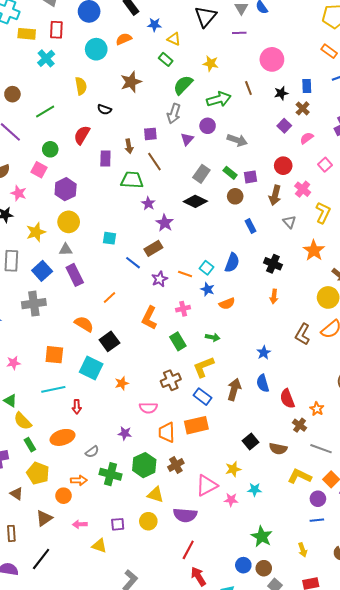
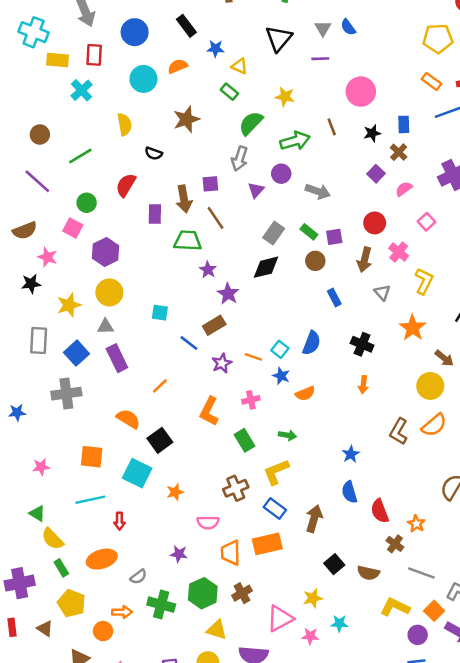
brown arrow: (129, 146) -> (184, 199), size x1.5
black diamond: (195, 201) -> (266, 267), turned -40
brown arrow: (234, 389) -> (314, 519), moved

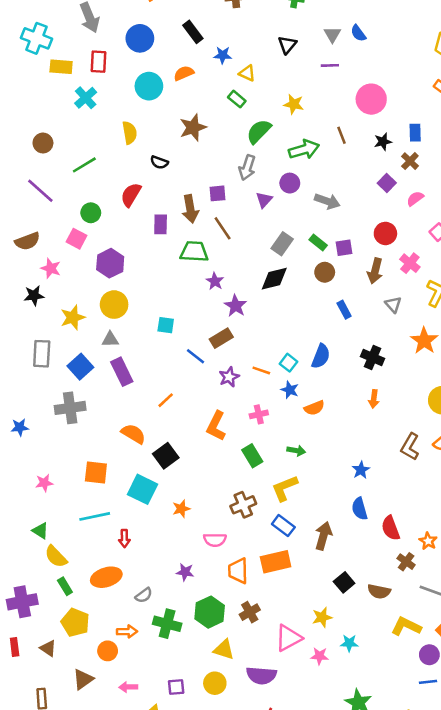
black triangle: (279, 38) -> (287, 45), size x0.7

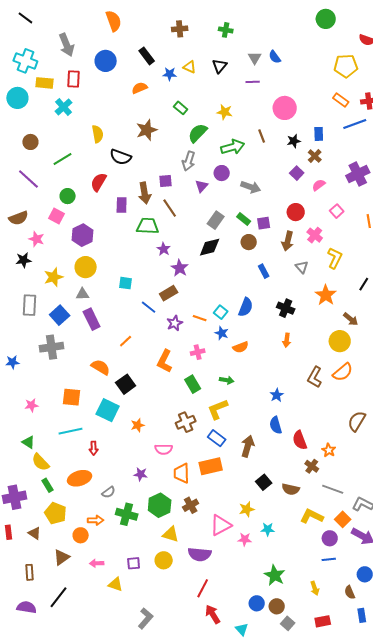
yellow triangle: (247, 73) -> (190, 67), moved
cyan circle: (149, 86) -> (17, 98), moved
black semicircle: (159, 162) -> (121, 157), size x1.5

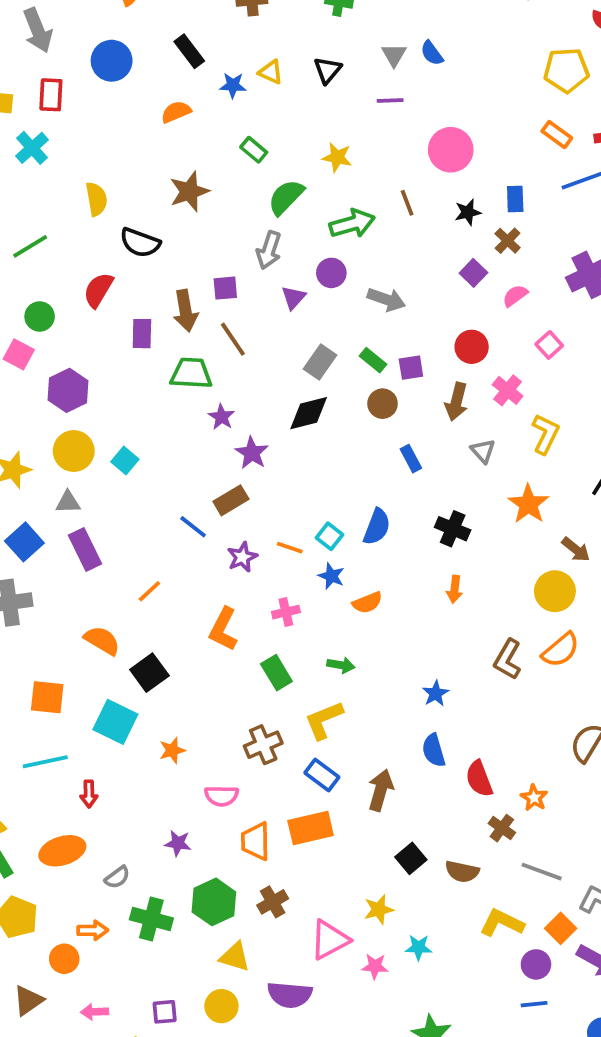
cyan square: (126, 283) -> (125, 460), moved, turned 32

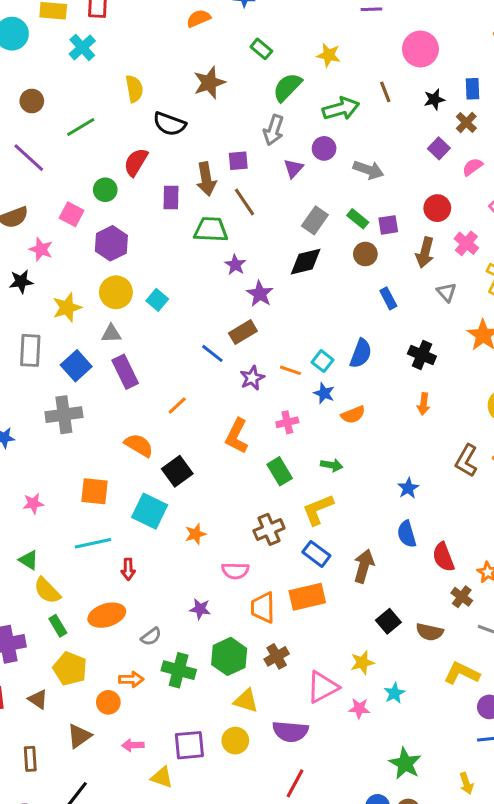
green circle: (40, 316) -> (105, 190), moved
cyan star: (419, 947) -> (394, 693), turned -30
purple square: (165, 1012) -> (189, 745), size x1.5

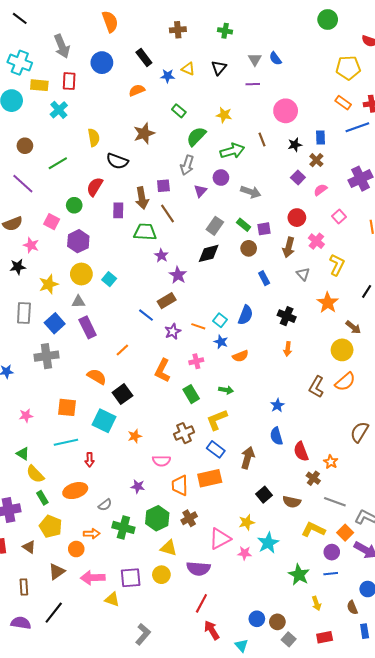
cyan star: (394, 693) -> (268, 543), size x1.5
pink arrow: (133, 745) -> (93, 578), size x1.6
green star: (405, 764) -> (299, 575), moved

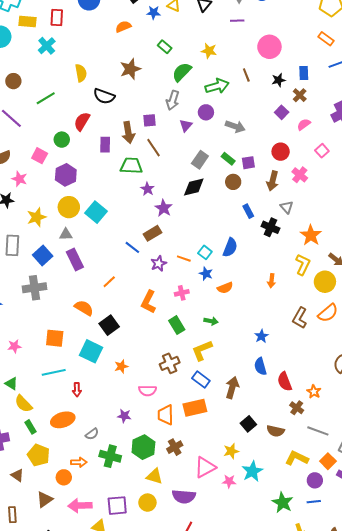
yellow L-shape: (337, 265) -> (303, 265), moved
cyan square: (109, 279) -> (96, 212), size x1.5
black cross: (287, 316) -> (270, 227), moved

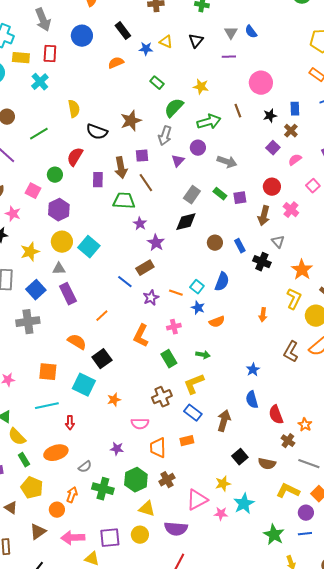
brown star: (130, 69) -> (131, 121), moved
brown circle: (233, 182) -> (215, 243), moved
orange rectangle: (195, 408) -> (187, 441), size x0.6
orange arrow: (79, 462) -> (72, 495), turned -70

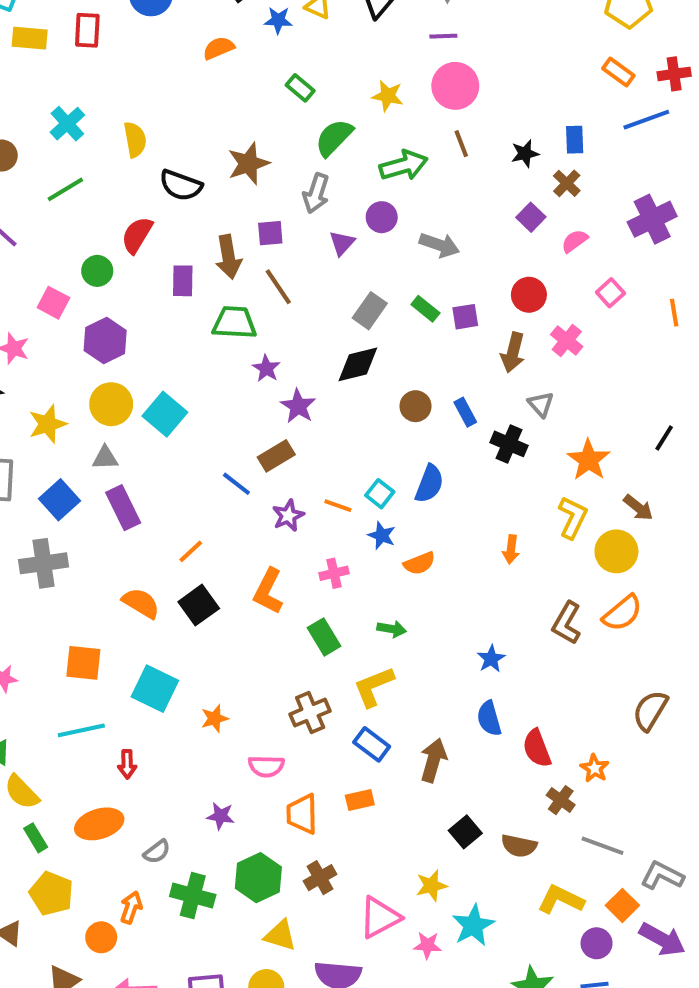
cyan cross: (40, 82) -> (67, 124), moved
pink circle: (261, 83) -> (455, 86), moved
black square: (102, 359) -> (199, 605), moved

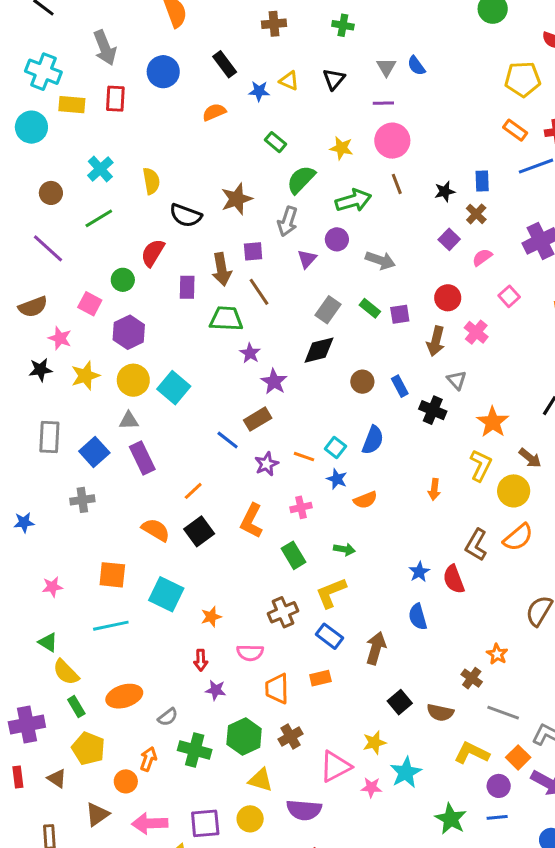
yellow star: (47, 424) -> (85, 376), moved
gray cross: (44, 563) -> (82, 500), size x0.7
red semicircle: (537, 748) -> (454, 579), moved
red arrow: (127, 764) -> (201, 660), moved

